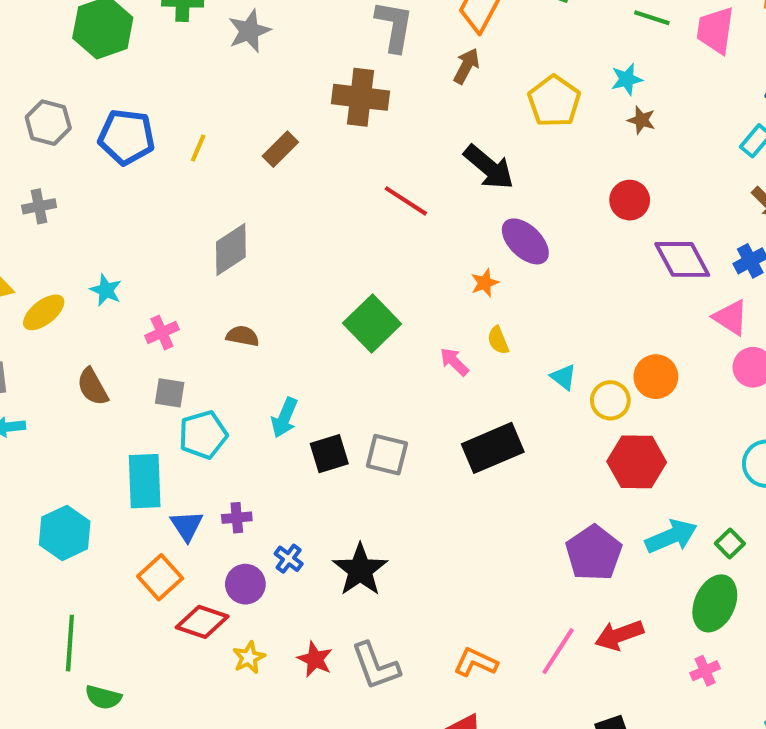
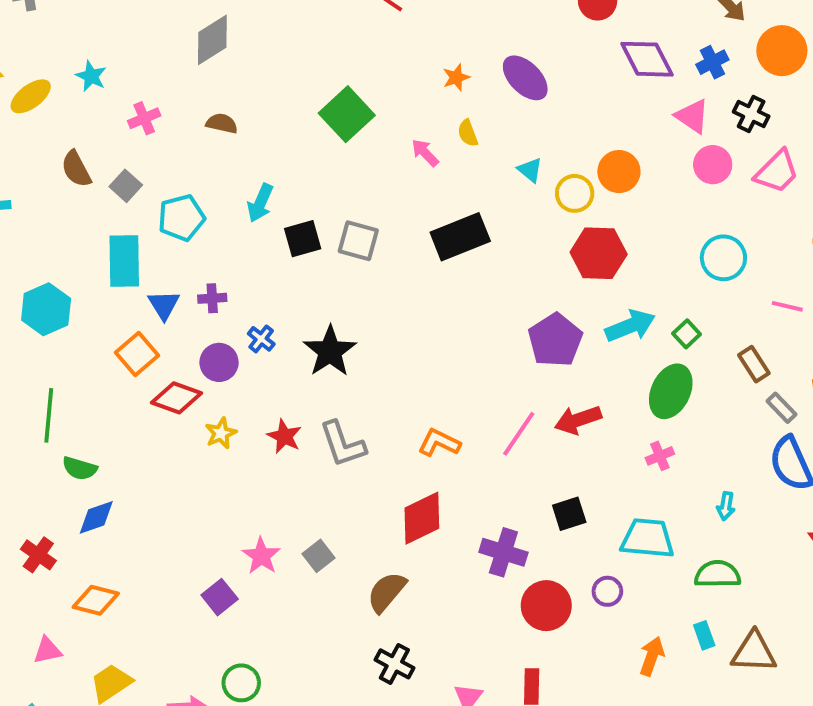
purple ellipse: (525, 241) -> (525, 78), moved
gray square: (170, 393) -> (126, 186), moved, turned 32

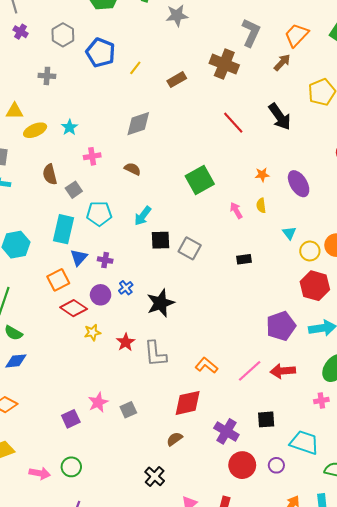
black rectangle: (460, 237) -> (244, 259), size x0.5
brown semicircle: (387, 592) -> (174, 439), moved, size x0.7

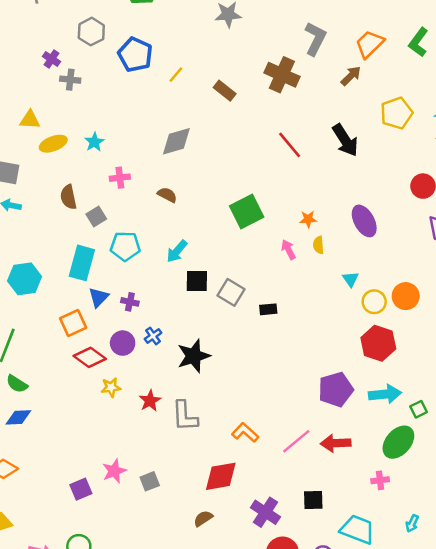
purple cross: (21, 32) -> (51, 59), moved
brown rectangle: (177, 80) -> (225, 91), turned 66
orange star: (262, 175) -> (308, 219), moved
black rectangle: (244, 259) -> (268, 309), moved

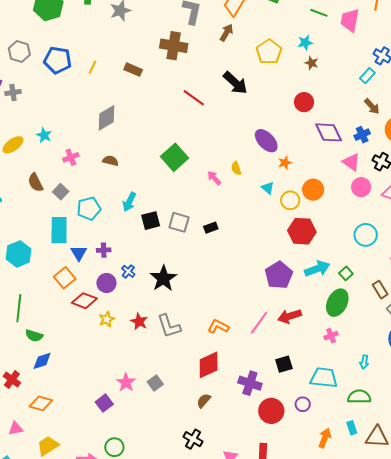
orange star: (308, 219) -> (285, 163), moved

